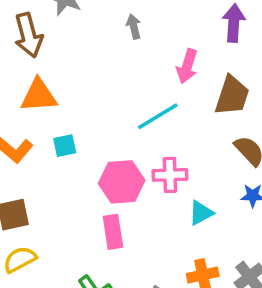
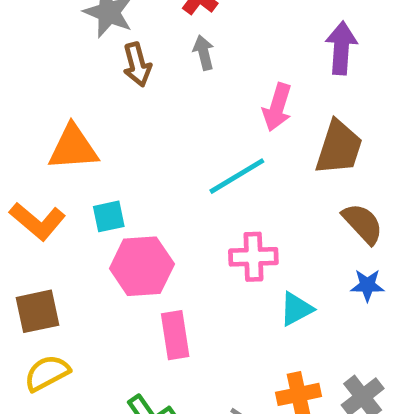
brown arrow: (28, 35) -> (137, 65), moved, size x0.7
pink hexagon: (122, 182) -> (142, 266), moved

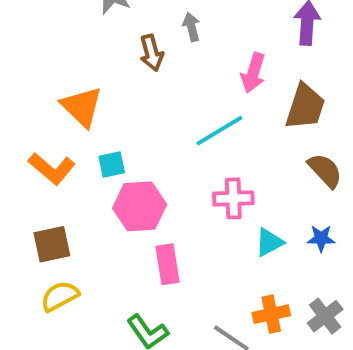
brown arrow: (137, 65) -> (152, 53), moved
orange triangle: (73, 148) -> (82, 107), turned 48
blue star: (367, 285) -> (321, 238), moved

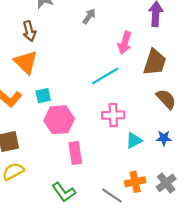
gray arrow: (191, 27) -> (89, 16), turned 49
brown arrow: (152, 53) -> (29, 31), moved

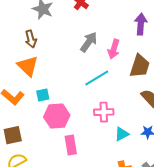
gray arrow: (89, 16) -> (89, 42), moved, size x1.5

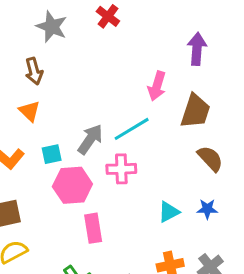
gray arrow: (89, 42) -> (90, 139), moved
orange triangle: (28, 66) -> (29, 111), size x0.7
pink cross: (104, 112) -> (121, 169), moved

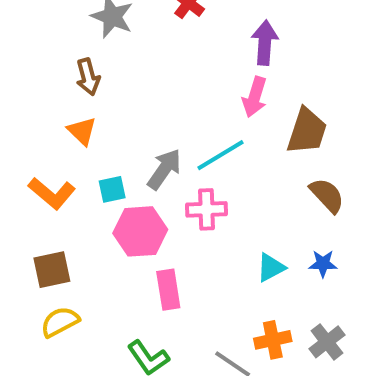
purple arrow: (197, 49) -> (265, 43), moved

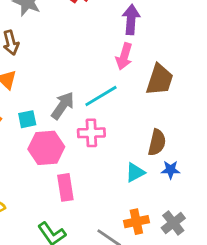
brown semicircle: (327, 195) -> (157, 142), moved, turned 56

